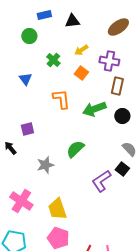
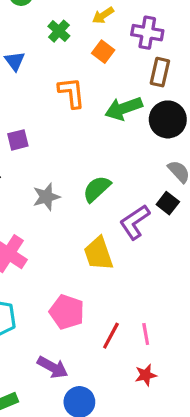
black circle: (122, 116) -> (168, 119), size x1.5
green semicircle: (75, 149) -> (97, 189), moved
yellow trapezoid: (57, 209) -> (98, 254), moved

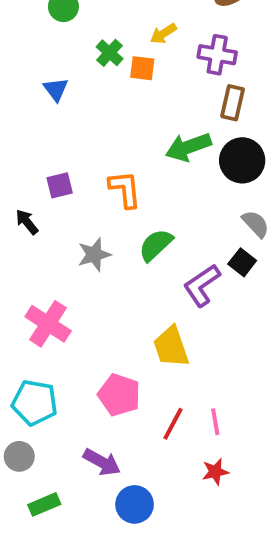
orange square: (103, 52) -> (142, 68), moved, turned -30
orange L-shape: (72, 93) -> (125, 189), moved
yellow trapezoid: (98, 254) -> (171, 347), moved

